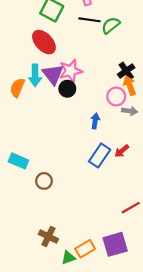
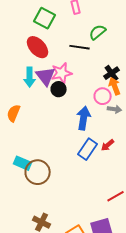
black line: (90, 20) -> (80, 47), moved
orange semicircle: (17, 88) -> (14, 113), moved
blue arrow: (95, 121) -> (84, 118), size x1.6
cyan rectangle: (18, 161) -> (23, 163), moved
brown circle: (44, 181) -> (38, 172), size x1.6

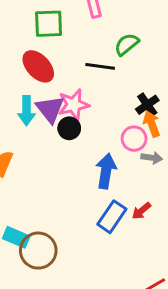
green square: (45, 18) -> (49, 24), turned -30

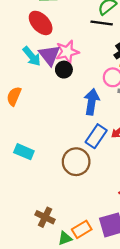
black line: (100, 66) -> (102, 23), moved
cyan arrow: (26, 111) -> (32, 56), turned -40
brown circle: (38, 251) -> (76, 162), moved

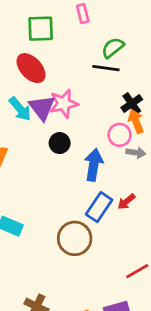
black circle: (64, 70) -> (60, 143), moved

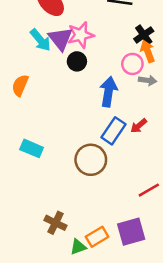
black circle: (60, 143) -> (77, 61), moved

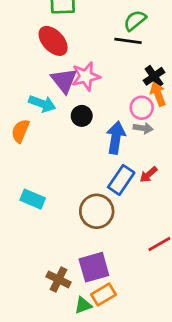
cyan arrow: (40, 40) -> (42, 104), moved, turned -30
black circle: (77, 61) -> (82, 116), moved
gray arrow: (148, 80) -> (143, 128), moved
purple square: (131, 232) -> (94, 267), moved

